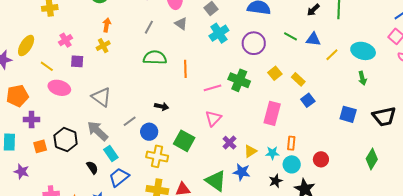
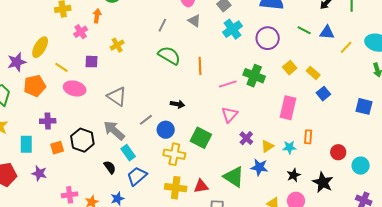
orange arrow: (107, 25) -> (97, 16), moved
pink cross: (66, 40) -> (81, 32), moved
green semicircle: (155, 58) -> (169, 55), turned 30
orange pentagon: (17, 96) -> (35, 86), moved
cyan circle: (292, 164) -> (361, 166), moved

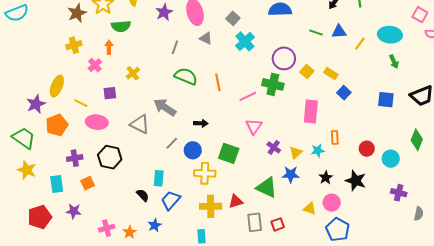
purple circle: (268, 38) -> (284, 58), moved
gray arrow: (114, 130) -> (165, 107), moved
black hexagon: (82, 140) -> (110, 157), moved
cyan rectangle: (128, 153) -> (159, 178), turned 49

